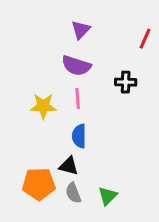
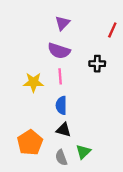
black triangle: (69, 166) -> (64, 130), moved
orange pentagon: (39, 184) -> (30, 143), turned -30
gray semicircle: (73, 193) -> (61, 158), moved

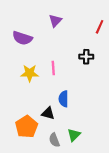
purple semicircle: (59, 51) -> (22, 38), moved
blue semicircle: (61, 105) -> (64, 99), moved
black triangle: (64, 130) -> (48, 113), moved

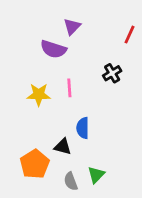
purple semicircle: (22, 38) -> (53, 49), moved
black cross: (86, 57) -> (112, 73), turned -32

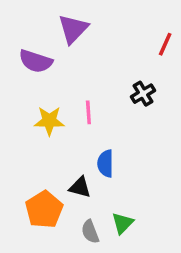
purple triangle: (72, 26) -> (73, 29), moved, size x1.4
purple semicircle: (53, 49) -> (36, 61), moved

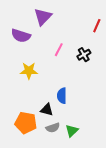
pink line: (88, 112) -> (59, 50), moved, turned 32
orange pentagon: (44, 209) -> (26, 123), turned -30
gray semicircle: (90, 232) -> (53, 128), moved, turned -88

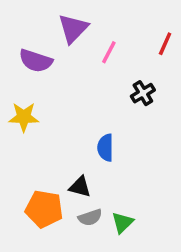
pink line: (59, 50) -> (109, 52), moved
yellow star: (29, 71) -> (24, 117), moved
blue semicircle: (62, 96) -> (105, 148), moved

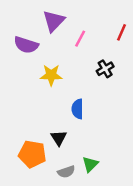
yellow star: (24, 117) -> (51, 75), moved
black triangle: (80, 187) -> (59, 138), turned 42
gray semicircle: (90, 217) -> (66, 172), moved

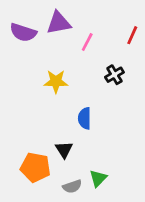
purple triangle: (54, 21) -> (59, 23), turned 35
purple semicircle: (26, 45) -> (23, 32), moved

